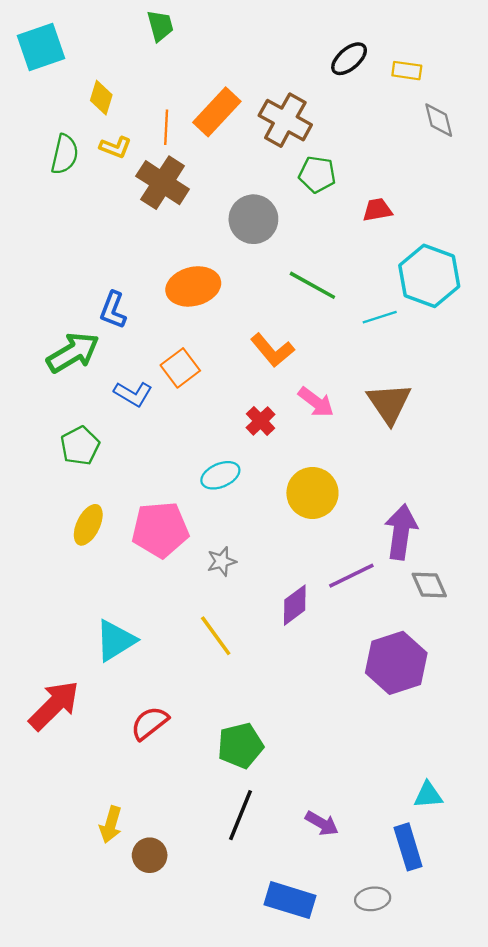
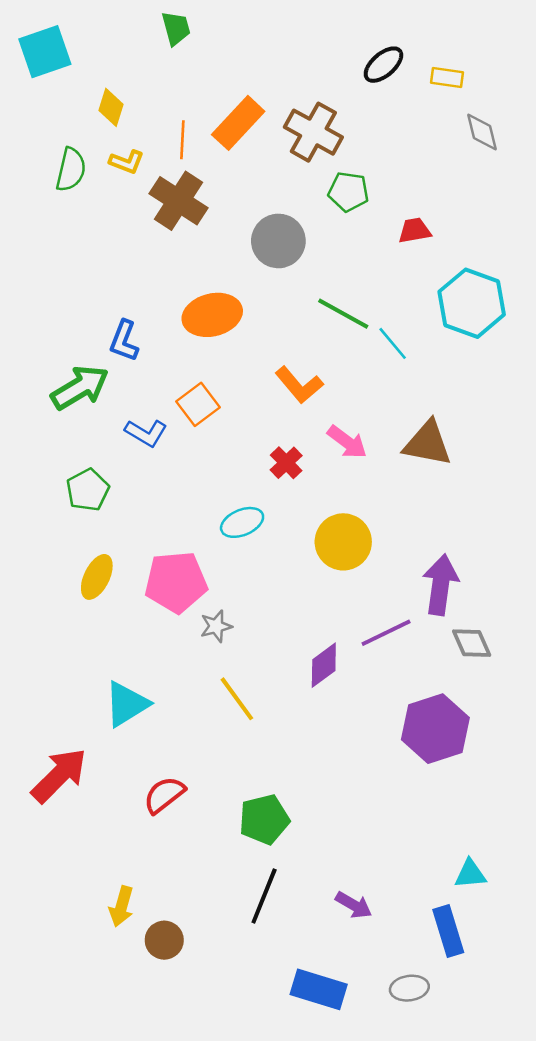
cyan line: (380, 317) -> (393, 343), moved, turned 68
brown triangle: (389, 403) -> (428, 443), turned -45
gray star: (222, 561) -> (216, 626), moved

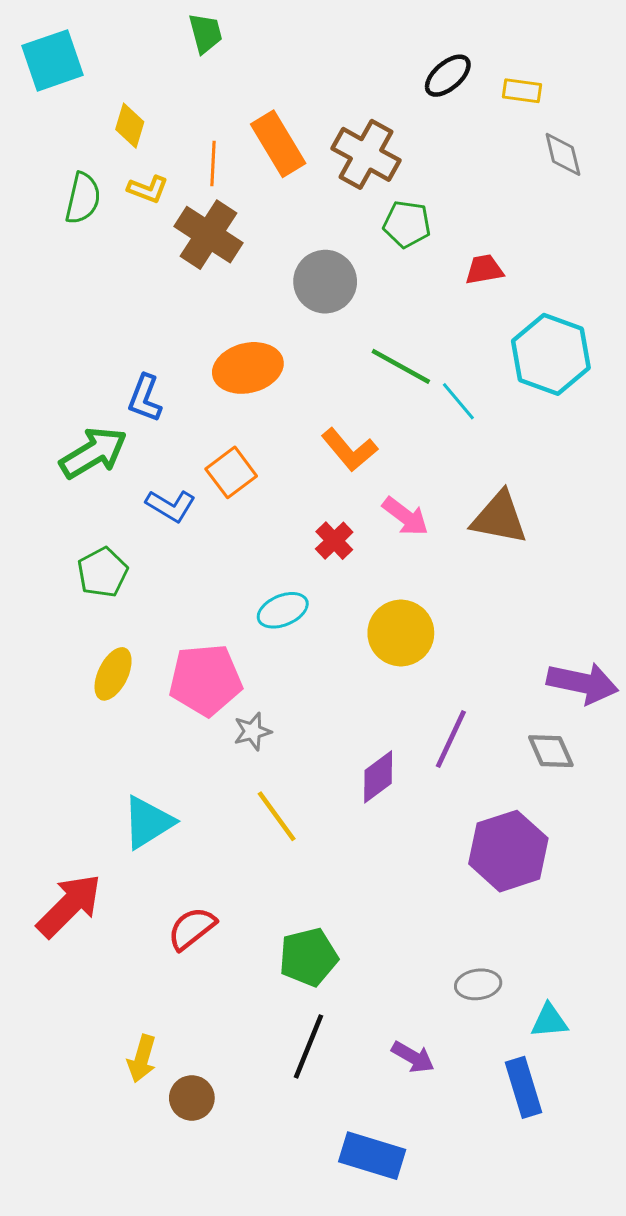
orange rectangle: (238, 123) -> (278, 144), turned -74
purple arrow: (441, 585) -> (583, 683), moved, turned 94
purple line: (386, 633) -> (451, 739), turned -39
gray ellipse: (409, 988) -> (478, 984), moved

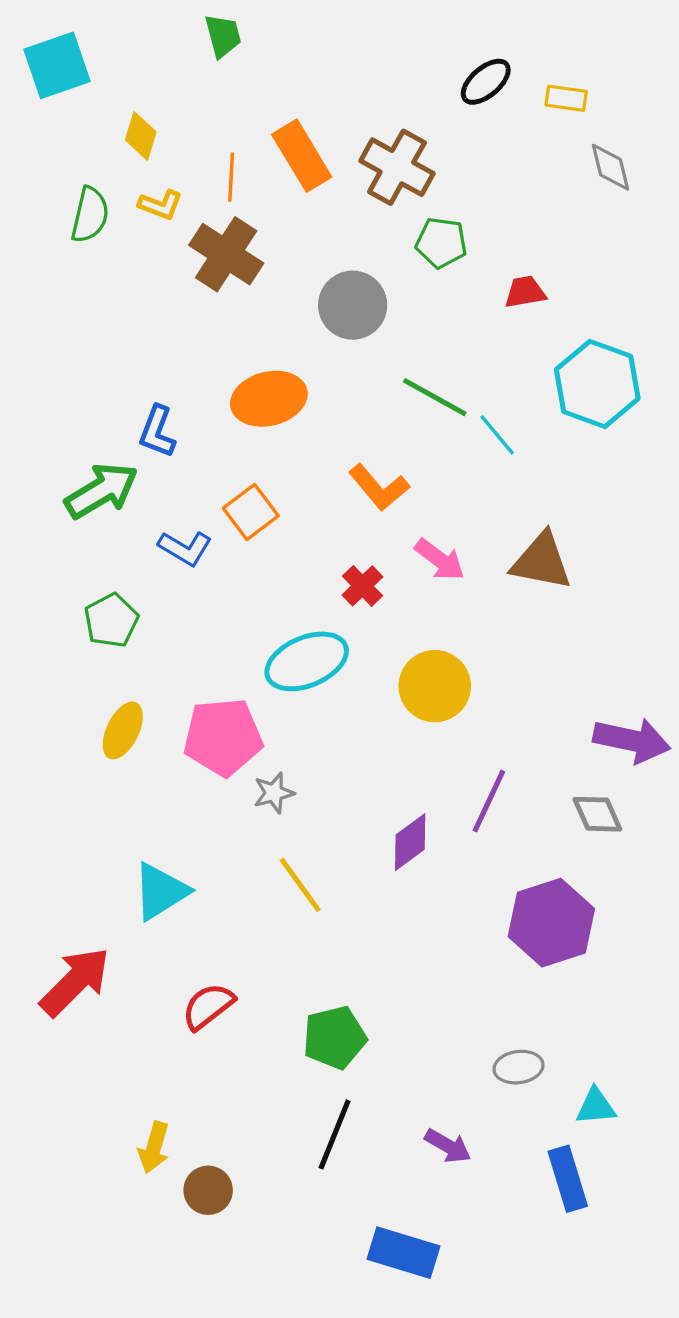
cyan ellipse: (283, 610) -> (307, 661), size x1.5

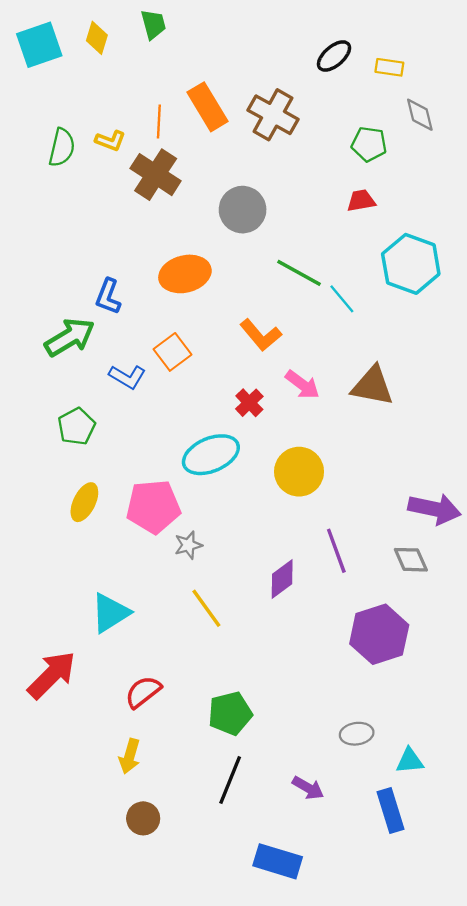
yellow diamond: (141, 136) -> (97, 38), moved
green pentagon: (441, 243) -> (369, 144), moved
purple line: (489, 801) -> (336, 551), turned -45
yellow arrow: (154, 1148) -> (130, 756), moved

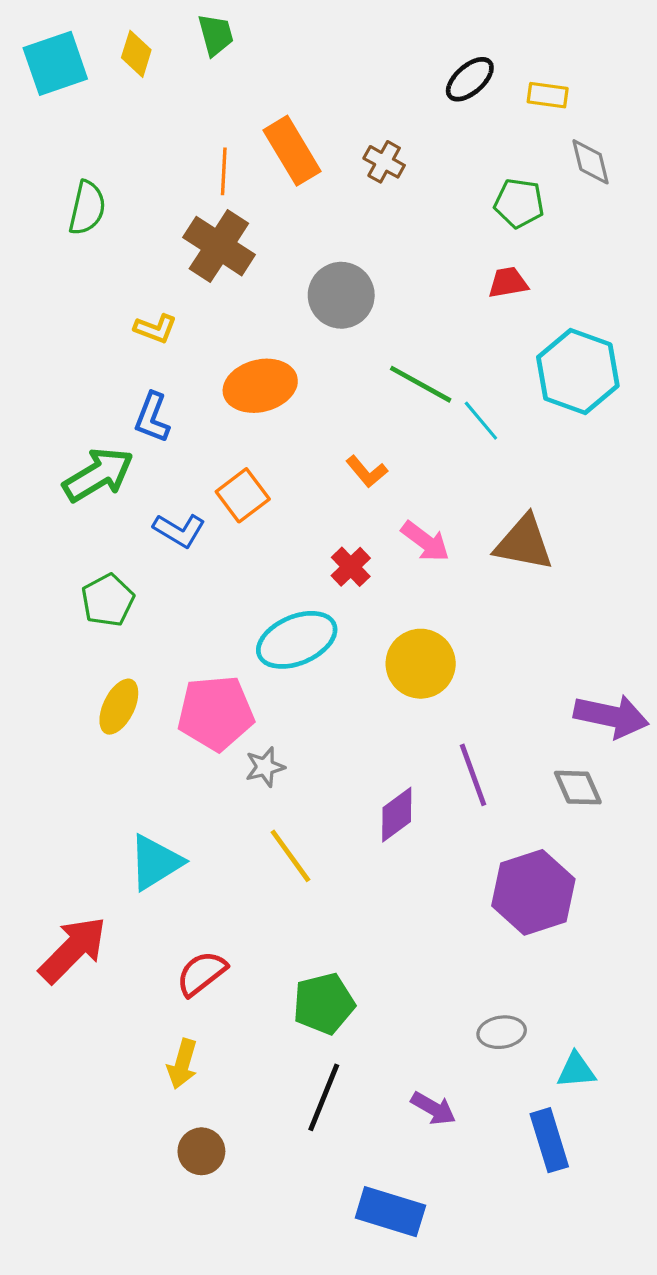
brown cross: (273, 115) -> (384, 162), size x0.6
yellow L-shape: (110, 141) -> (155, 329), moved
orange L-shape: (261, 335) -> (367, 472), size x0.7

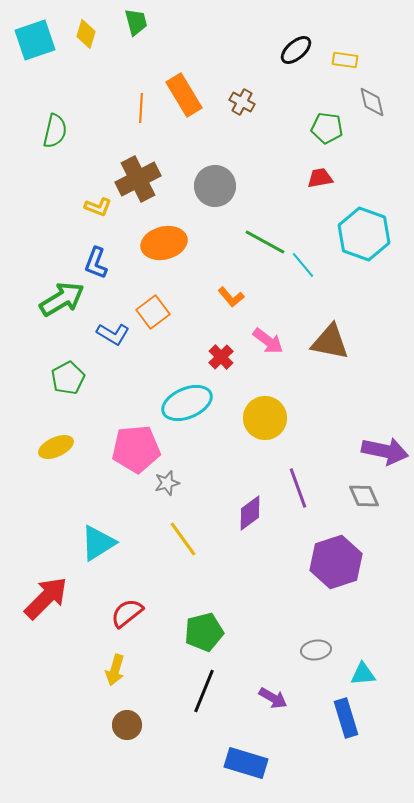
brown cross: (219, 246) -> (138, 179), moved, turned 30
yellow ellipse: (119, 707) -> (56, 447), moved, turned 40

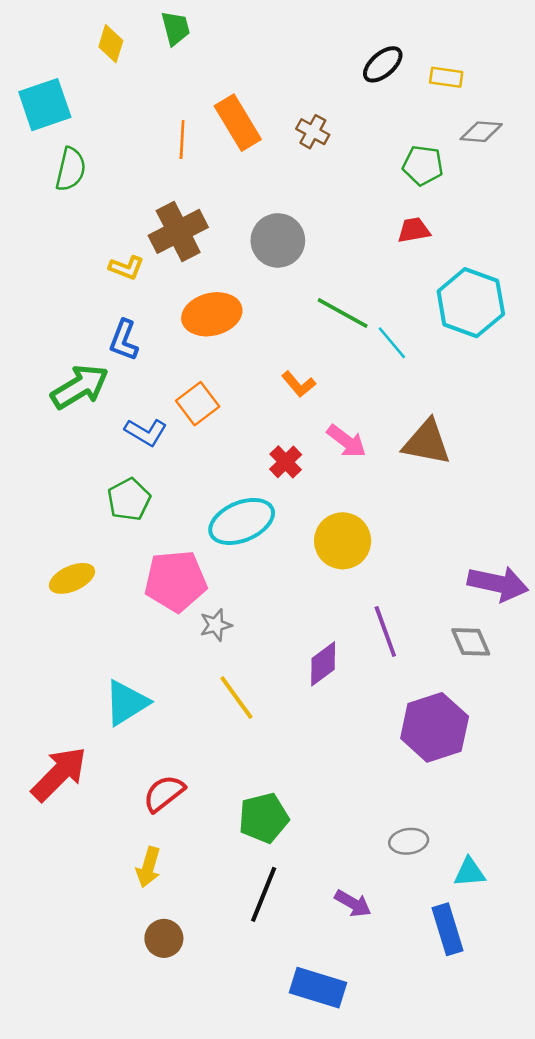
cyan square: (35, 40) -> (45, 105), moved
gray diamond: (372, 102) -> (481, 132), turned -72
green pentagon: (68, 378) -> (129, 499), moved

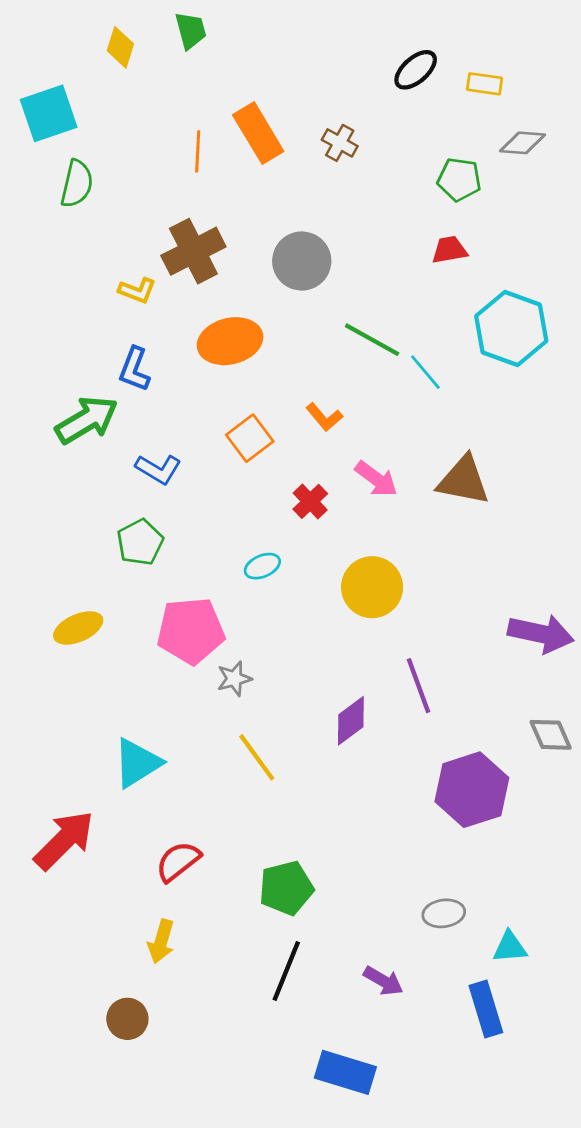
orange square: (198, 404) -> (250, 438), moved
cyan ellipse: (242, 521) -> (262, 566), size x0.5
gray diamond: (471, 642) -> (551, 735), moved
brown circle: (164, 938) -> (127, 1019), moved

